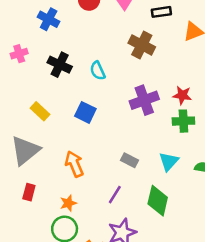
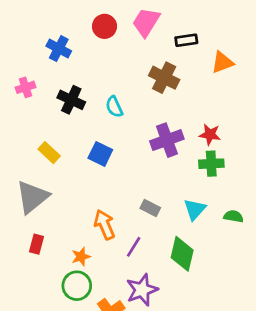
orange arrow: (74, 164) -> (105, 225), moved

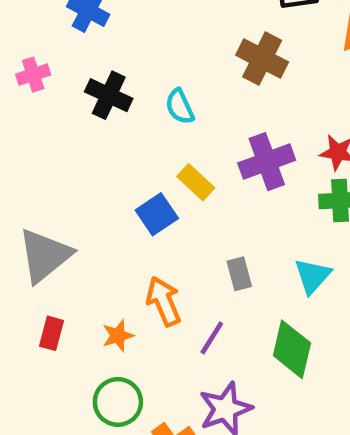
yellow rectangle: (49, 153) -> (196, 182), moved
blue square: (100, 154) -> (157, 214), moved, turned 30
gray rectangle: (150, 208) -> (239, 274), turned 48
orange star: (81, 257) -> (118, 336), moved

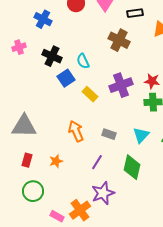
blue square: (157, 214) -> (66, 78), moved
gray triangle: (45, 255) -> (24, 126), turned 40
gray rectangle: (239, 274) -> (109, 134), turned -56
orange arrow: (164, 301) -> (76, 131), moved
green circle: (118, 402) -> (33, 191), moved

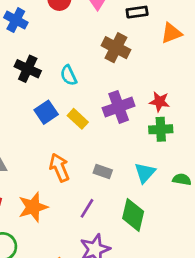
blue square: (66, 78) -> (46, 112), moved
orange star: (56, 161) -> (33, 207), size x1.6

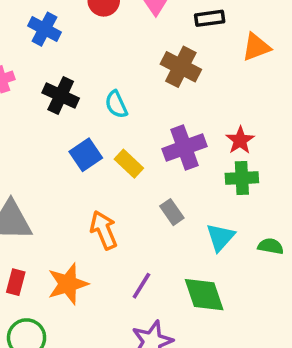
red star: (159, 102) -> (240, 140), turned 30
gray rectangle: (103, 171) -> (172, 212), moved, turned 36
green diamond: (133, 215) -> (204, 295), turned -32

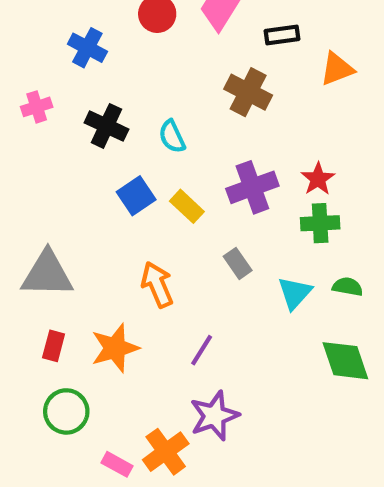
green semicircle: (271, 246) -> (348, 287), moved
green diamond: (204, 295) -> (345, 361), moved

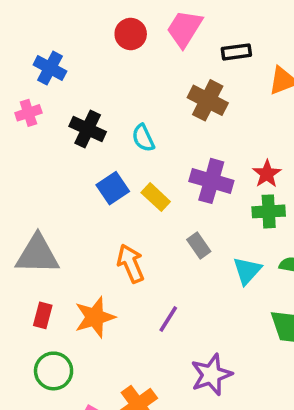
blue cross: (87, 48) -> (50, 68), moved
purple cross: (252, 187) -> (211, 181), turned 36
purple star: (214, 416) -> (211, 375), moved

